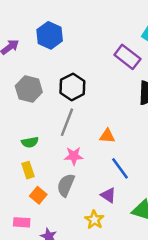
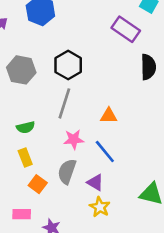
blue line: (120, 168) -> (105, 152), moved
purple triangle: (108, 195) -> (95, 182), moved

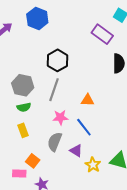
gray hexagon: (21, 70) -> (23, 85), moved
orange square: (38, 184) -> (33, 161), moved
yellow star: (100, 207) -> (93, 165), moved

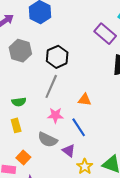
gray hexagon: (23, 85) -> (20, 51), moved
gray semicircle: (55, 142) -> (48, 140), turned -90

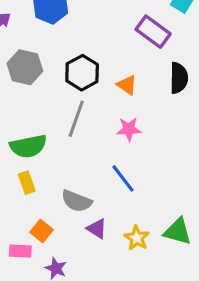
orange triangle: (85, 100) -> (127, 85), moved, turned 32
green semicircle: (19, 102) -> (28, 146), size x1.6
pink star: (55, 115) -> (129, 129), moved
purple triangle: (69, 151) -> (97, 229), moved

